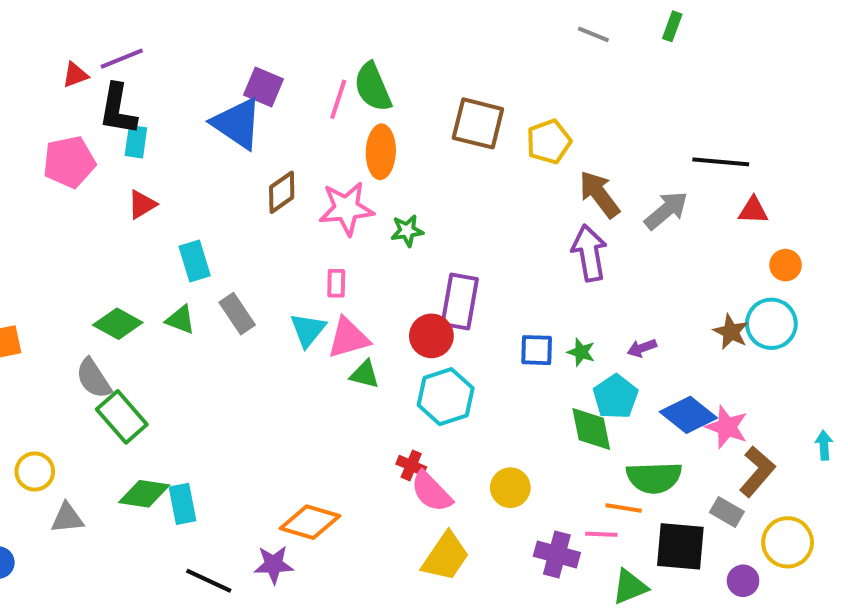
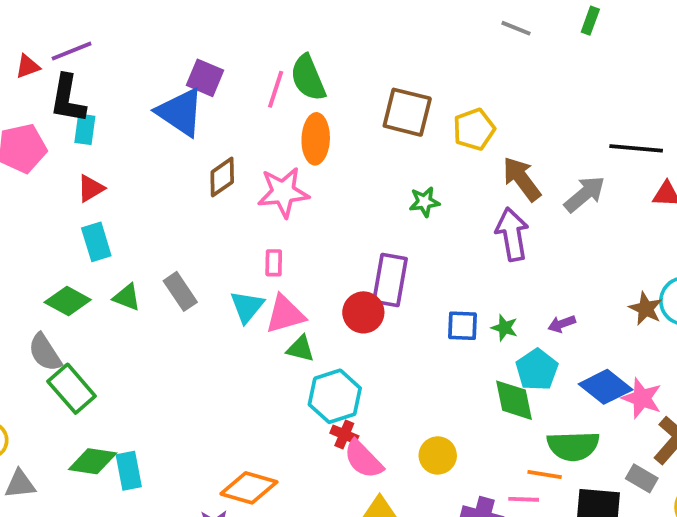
green star: (407, 231) -> (424, 202), moved
cyan rectangle: (195, 261) -> (96, 242), moved
cyan hexagon: (446, 397) -> (335, 396), moved

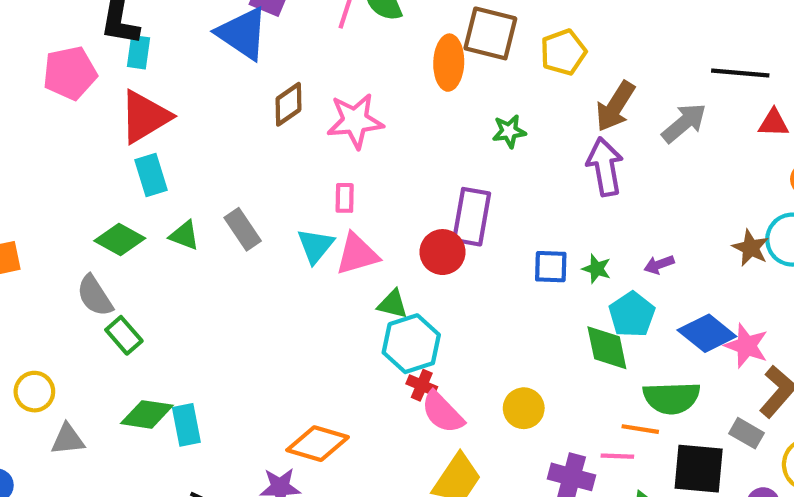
orange ellipse: (316, 139) -> (449, 63), moved
brown arrow: (522, 179) -> (615, 106), turned -111
red triangle: (91, 188) -> (145, 117), size x1.8
green triangle: (300, 349) -> (393, 304), moved
green rectangle: (72, 389) -> (124, 335), size x0.7

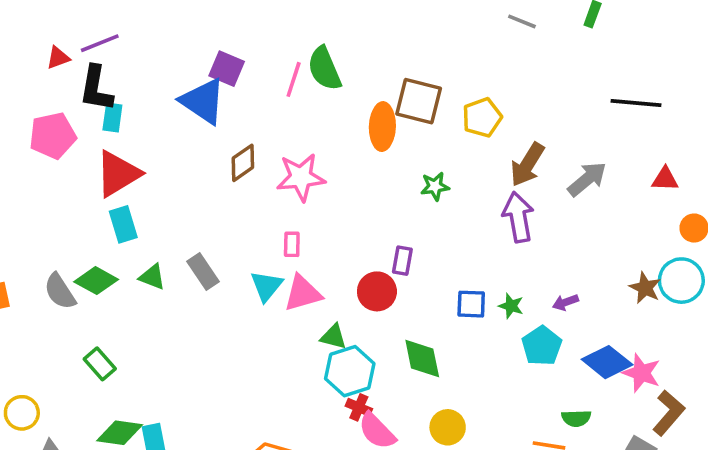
black line: (740, 73) -> (636, 103), moved
purple rectangle: (472, 217) -> (402, 261), size x0.6
gray semicircle: (95, 296) -> (60, 291), moved
green diamond: (607, 348) -> (422, 358), moved
green semicircle: (672, 398) -> (576, 418), size x0.6

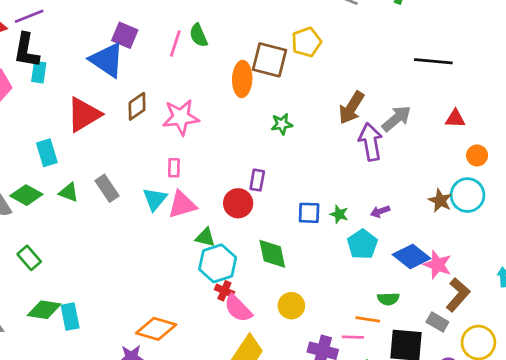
green semicircle: (324, 69) -> (198, 35), size x0.7
yellow pentagon: (482, 117) -> (306, 42), moved
red triangle: (118, 174) -> (84, 114), moved
purple arrow: (518, 217) -> (371, 142), moved

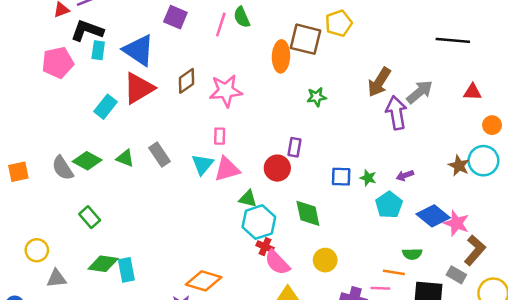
black L-shape: (26, 50) -> (87, 31), turned 100
blue triangle: (107, 60) -> (139, 50), moved
cyan rectangle: (47, 153) -> (106, 107), moved, turned 55

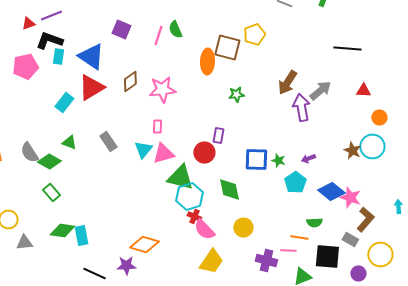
green triangle: (125, 158) -> (69, 142), moved
green diamond: (87, 161) -> (49, 162), moved
blue square: (341, 177) -> (256, 160), size x1.4
green triangle: (248, 199) -> (180, 178), size x1.8

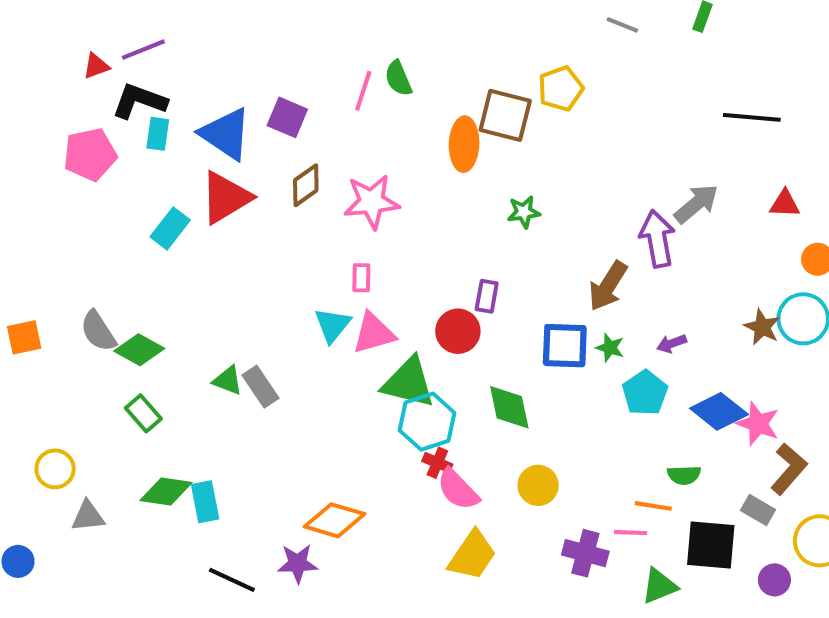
purple square: (121, 30) -> (287, 117), moved
brown arrow: (287, 82) -> (608, 286), moved
green triangle: (69, 142) -> (228, 381), moved
gray rectangle: (108, 142) -> (261, 387), moved

